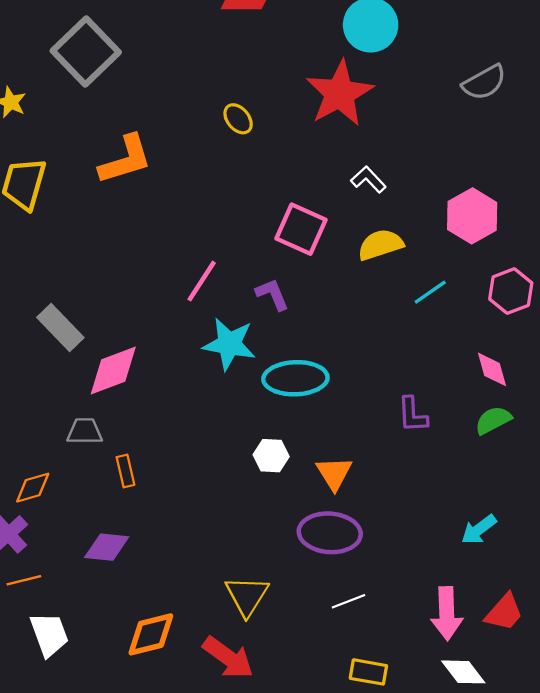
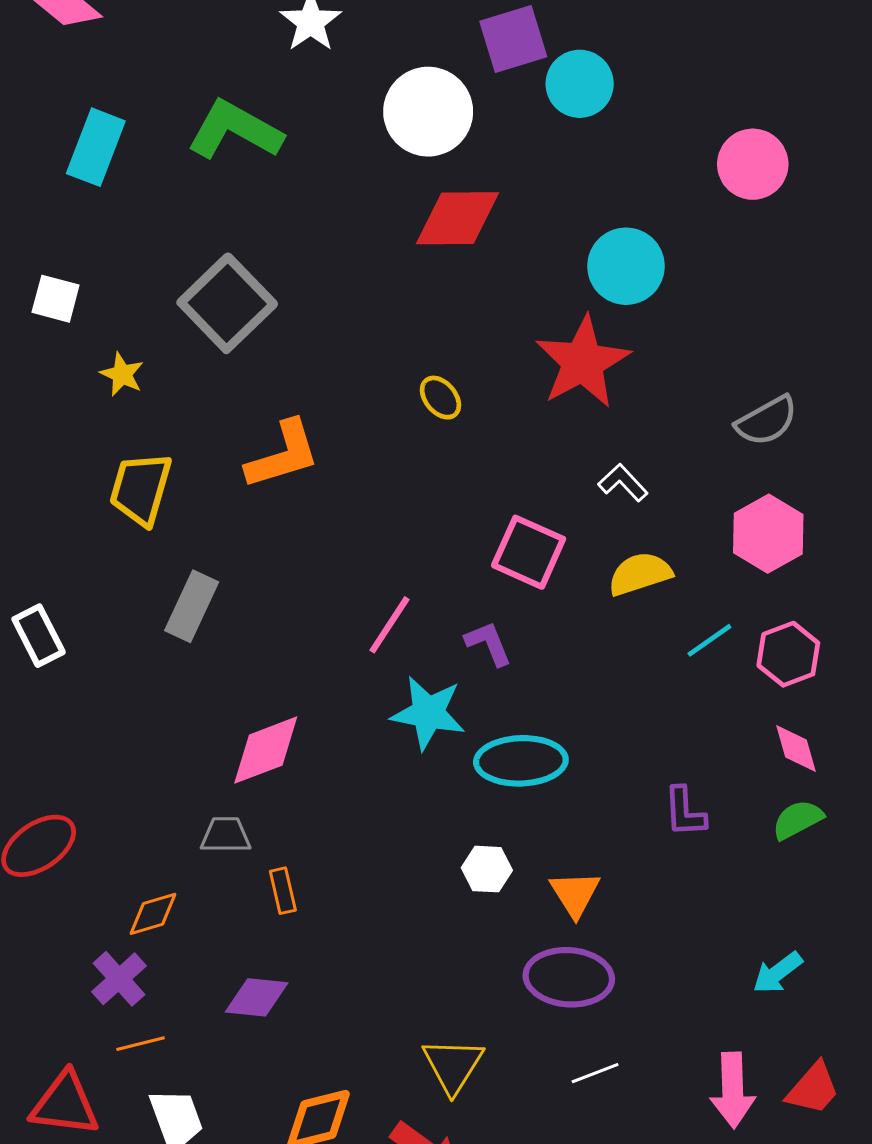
gray semicircle: (484, 82) -> (767, 421), moved
pink hexagon: (511, 291) -> (788, 654), moved
gray rectangle: (60, 327) -> (192, 606), moved, turned 69

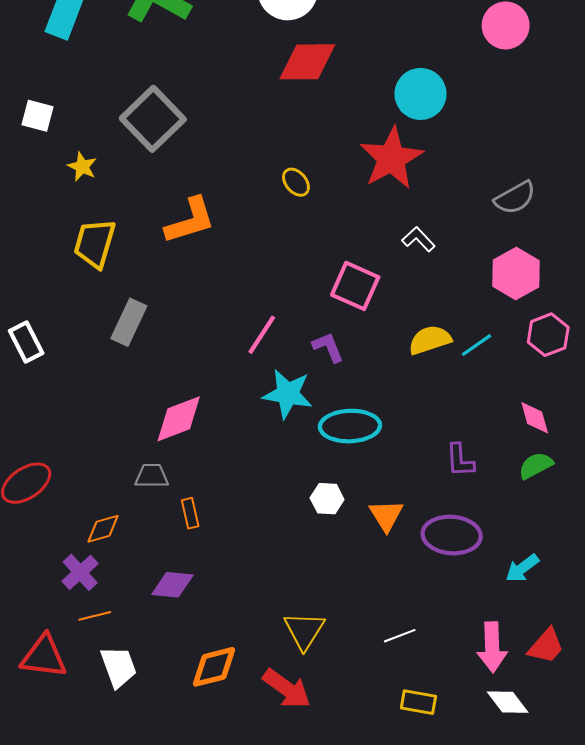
yellow semicircle: (640, 574) -> (430, 340), moved
pink hexagon: (788, 654) -> (548, 335), moved
purple ellipse: (569, 977) -> (452, 535), moved

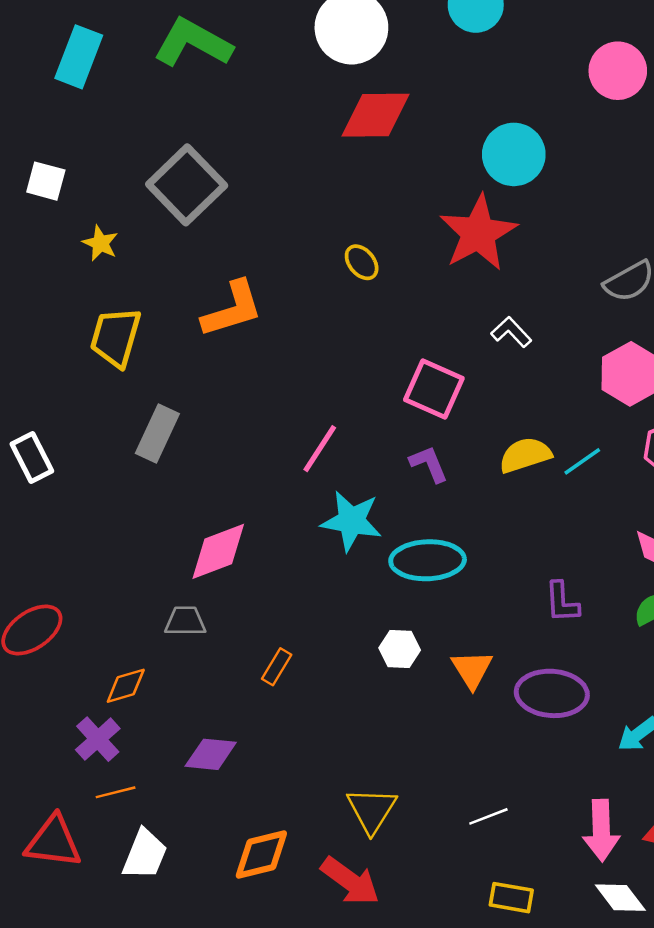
purple L-shape: (328, 347) -> (429, 464), moved
orange rectangle: (190, 513) -> (277, 667), moved, turned 44
white trapezoid: (119, 667) -> (145, 854), turned 42

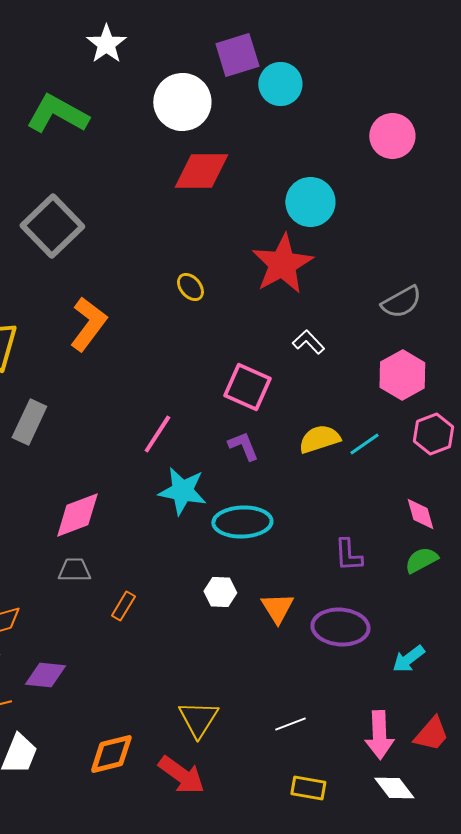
orange L-shape: (232, 309) -> (88, 324), turned -36
gray trapezoid: (185, 621) -> (74, 570), moved
purple diamond: (211, 754) -> (45, 675), moved

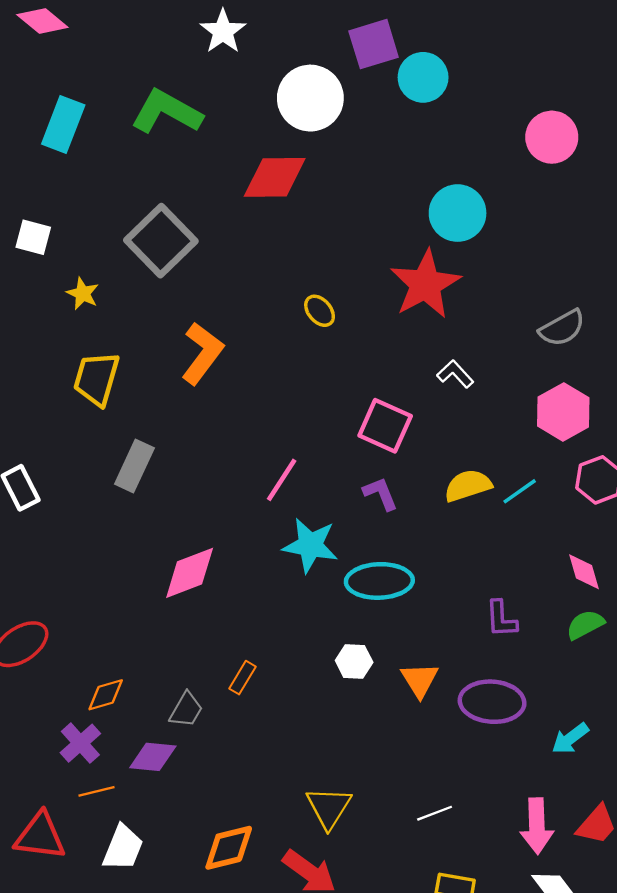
red diamond: (201, 171) -> (275, 177), moved
gray trapezoid: (74, 570) -> (186, 710), moved, turned 120

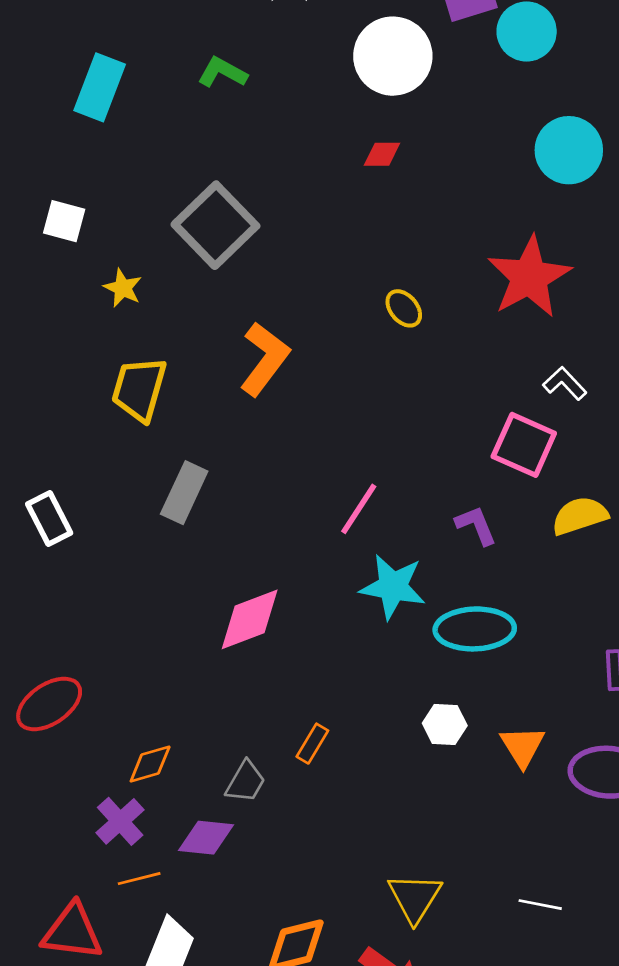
green L-shape: (167, 112) -> (222, 72), size x0.6
red diamond: (275, 177) -> (382, 154), moved, size x0.5
cyan circle: (458, 213) -> (569, 150), moved
pink square: (385, 426) -> (524, 445), moved
white line: (435, 813) -> (540, 905), turned 32

